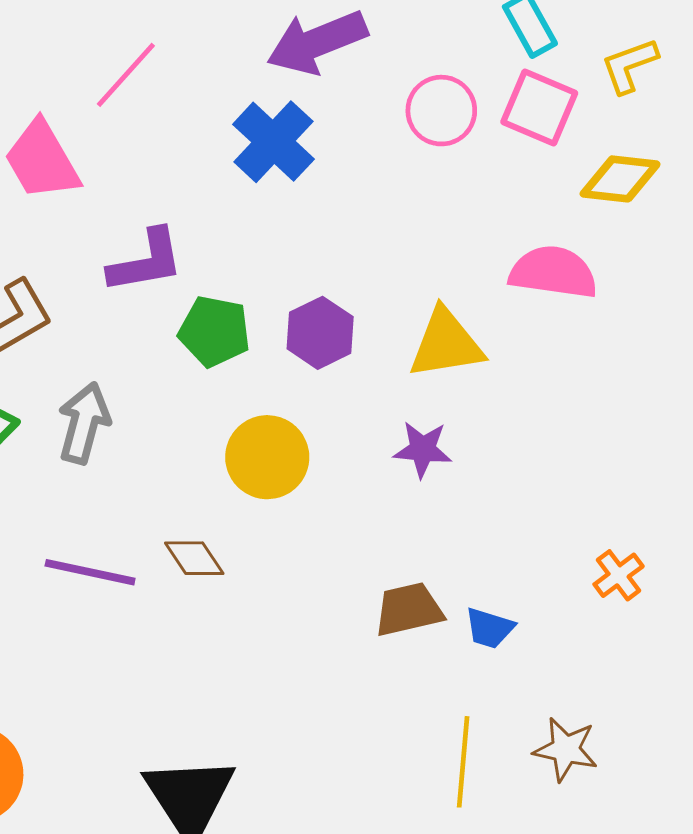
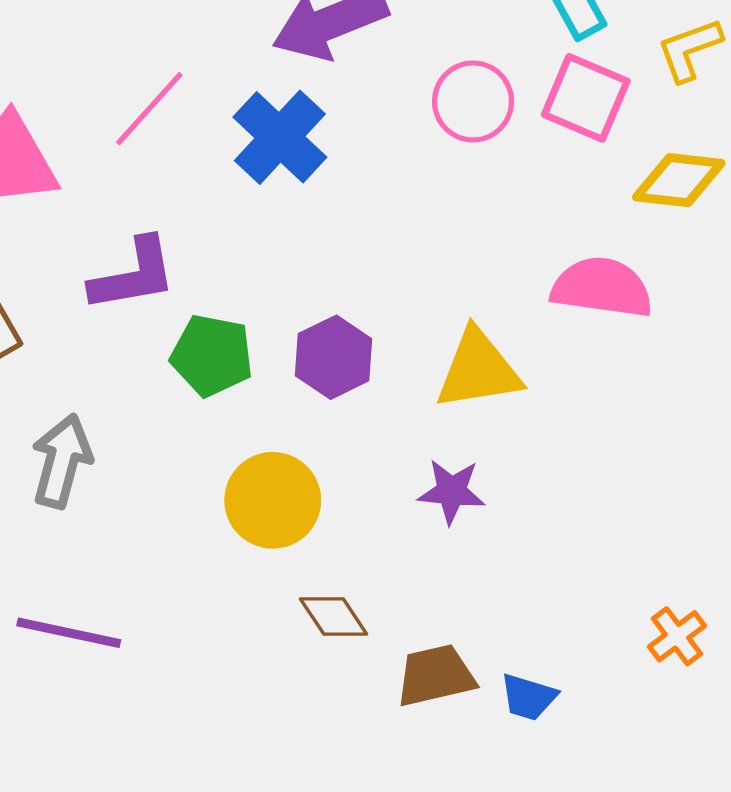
pink line: (126, 75) -> (149, 109), moved
brown diamond: (194, 558) -> (334, 617), moved

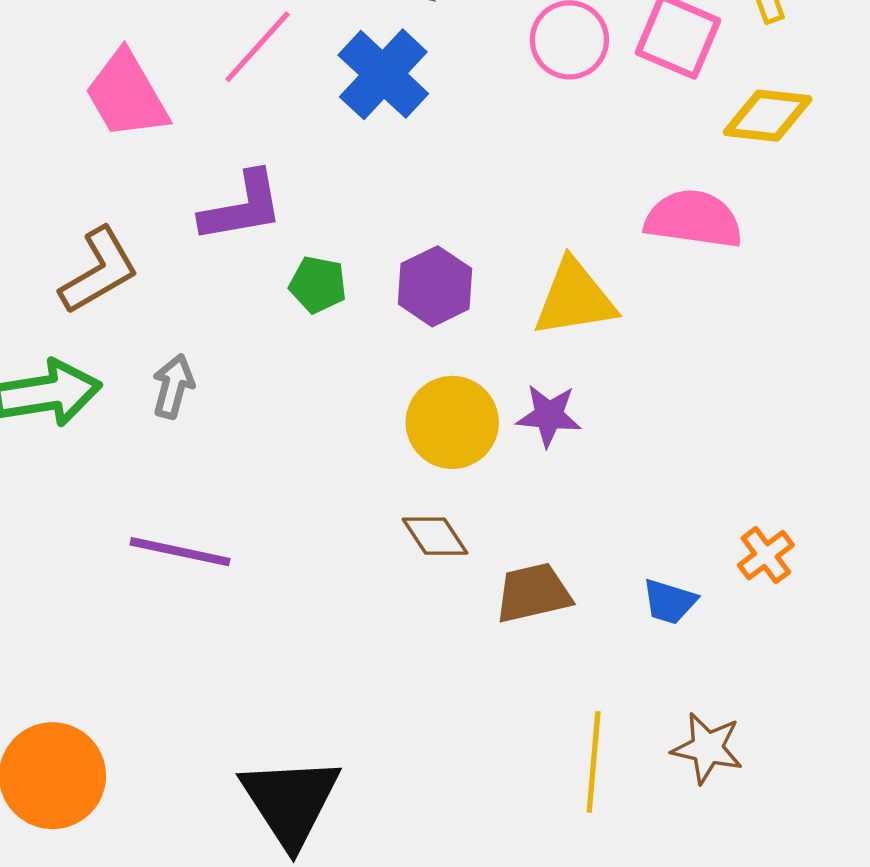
green pentagon: (212, 355) -> (318, 285), size x0.7
gray arrow: (62, 461) -> (173, 386), size x0.7
yellow circle: (273, 500) -> (452, 422), moved
blue trapezoid: (528, 697) -> (669, 602), moved

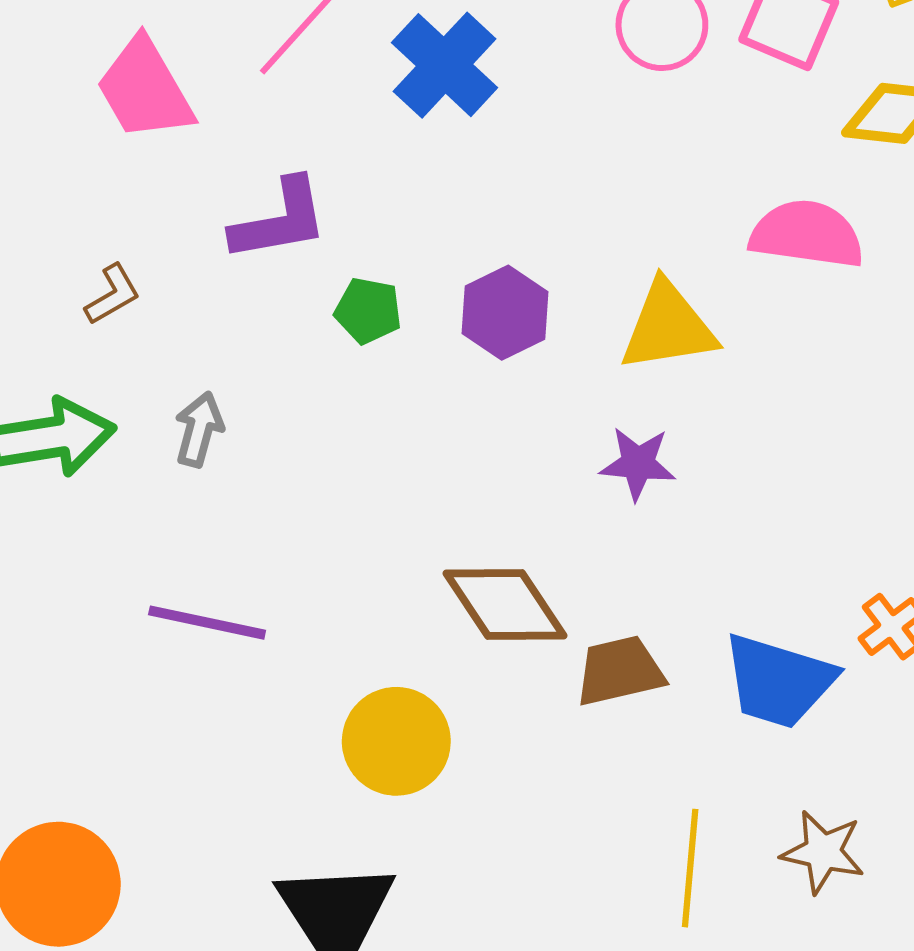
brown L-shape: (99, 271) -> (113, 295), size x0.6
yellow circle: (452, 422) -> (396, 741), moved
brown diamond: (435, 536) -> (505, 604), size x1.6
blue trapezoid: (669, 602) -> (779, 681), size x1.8

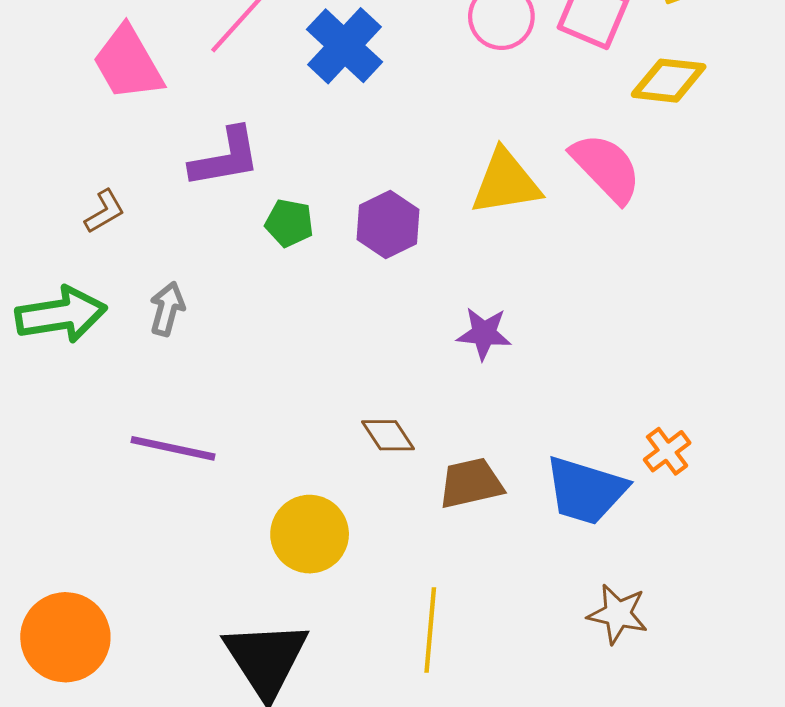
pink semicircle: (807, 234) -> (606, 168), turned 38
yellow triangle: (668, 327) -> (506, 182), moved
brown diamond: (505, 604) -> (388, 435), size x0.6
yellow line: (690, 868) -> (430, 630), moved

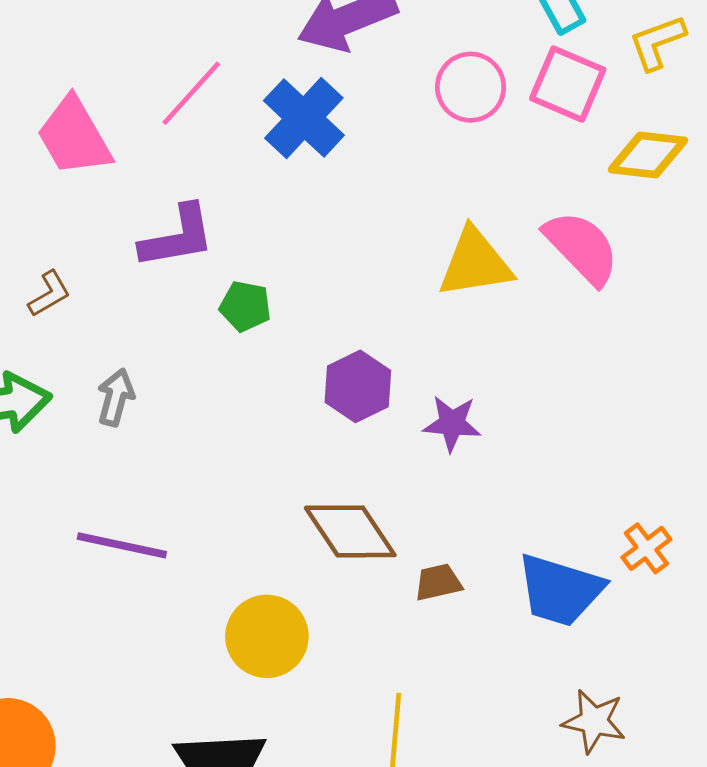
purple hexagon: (388, 224) -> (358, 386), moved
brown diamond: (388, 435) -> (350, 531), size x1.6
brown trapezoid: (471, 483) -> (438, 582), size x0.7

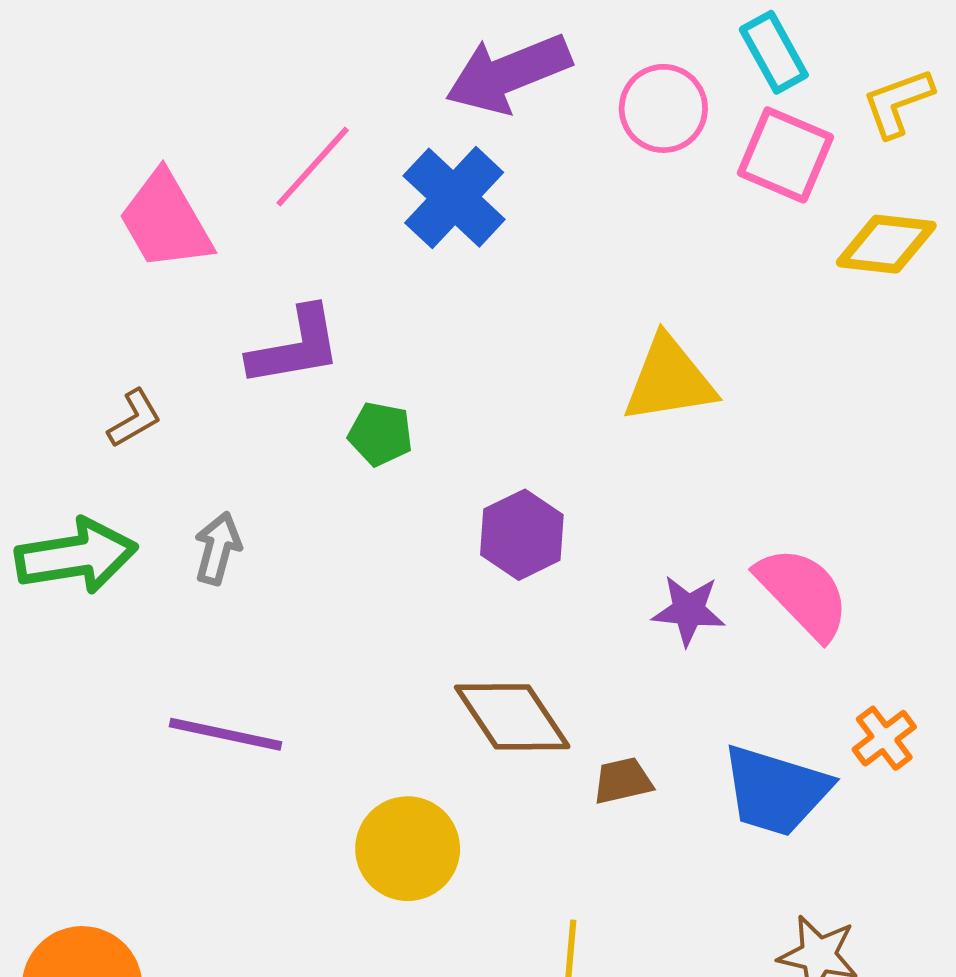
pink circle: (471, 87) -> (663, 108), moved
pink semicircle: (582, 248) -> (803, 593), moved
purple star: (452, 423) -> (689, 610), moved

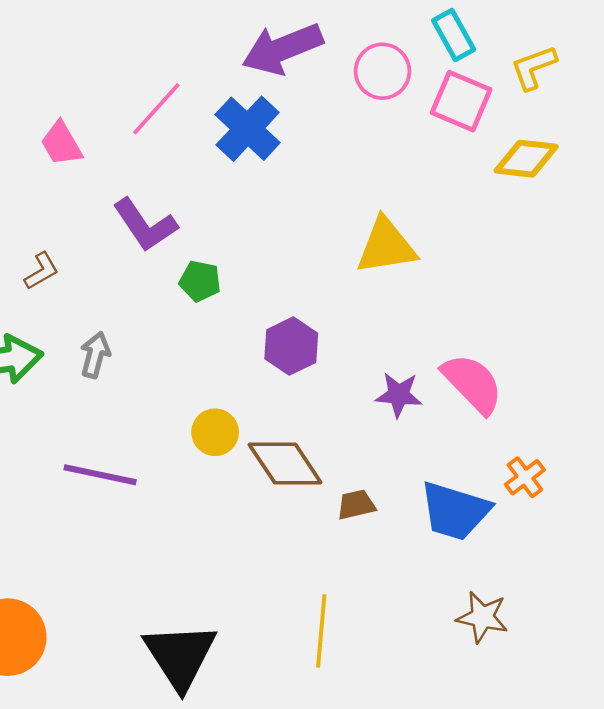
pink trapezoid: (165, 221) -> (61, 144), size x0.7
purple L-shape: (295, 347) -> (145, 225), turned 66
yellow circle: (408, 849) -> (215, 432), moved, size x0.7

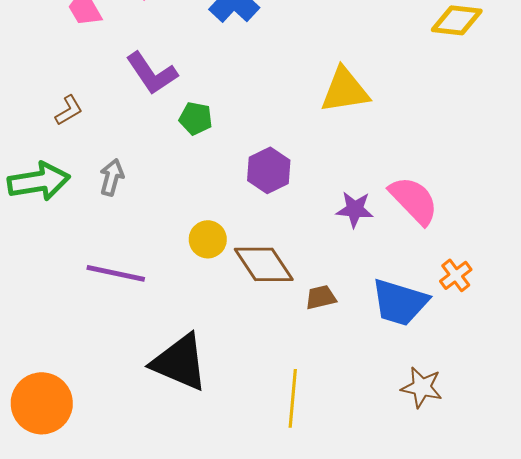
black triangle: (180, 656) -> (180, 362), moved, turned -34

